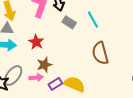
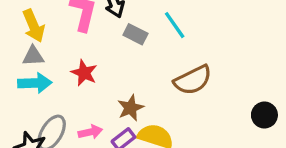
brown semicircle: (100, 53) -> (193, 80), turned -95
brown star: (44, 65) -> (131, 108), moved

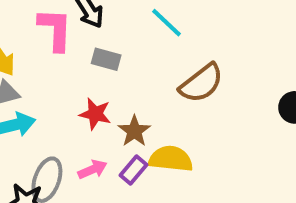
gray rectangle: (135, 34) -> (106, 59), moved
red star: (84, 73) -> (95, 114), moved

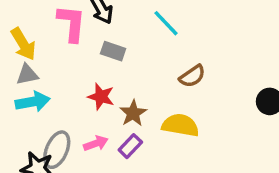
brown semicircle: (201, 83) -> (192, 76), size x0.7
yellow semicircle: (171, 159) -> (180, 125), moved

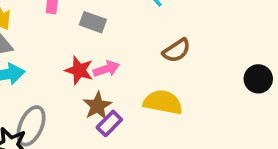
brown star: (133, 113) -> (97, 106), moved
pink arrow: (96, 143) -> (106, 69), moved

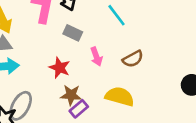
pink arrow: (106, 69) -> (96, 57), moved, turned 84
brown star: (97, 106) -> (71, 95), turned 30

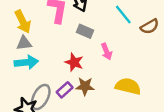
brown semicircle: (133, 59) -> (150, 26), moved
purple rectangle: (79, 109) -> (65, 90), moved

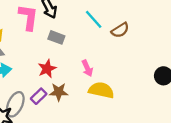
pink arrow: (107, 52) -> (87, 68), moved
red star: (74, 62) -> (47, 69), turned 30

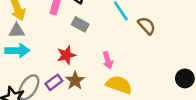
brown semicircle: (120, 30) -> (147, 26), turned -108
brown star: (59, 92) -> (75, 81), turned 30

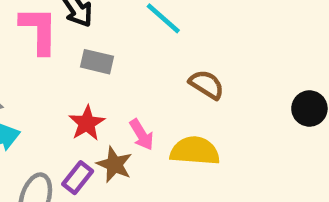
brown semicircle: (147, 26) -> (207, 85), moved
pink arrow: (108, 60) -> (142, 135), moved

